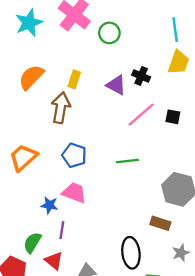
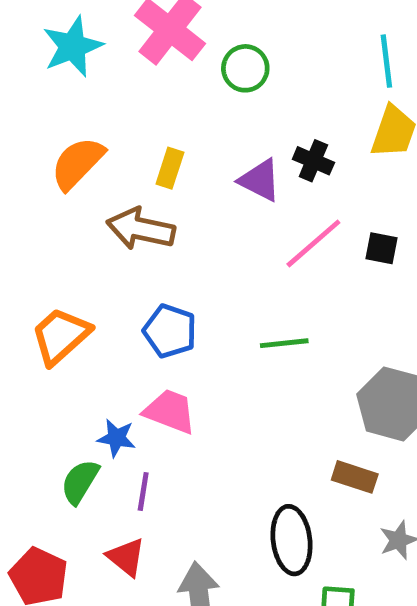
brown arrow: (61, 108) -> (141, 229), turned -88
green semicircle: (32, 243) -> (80, 482), moved

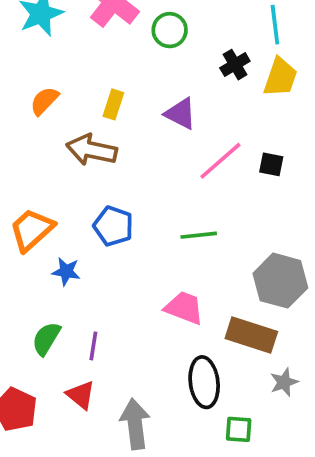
black cross: (313, 161) -> (235, 65), moved, turned 36
orange semicircle: (78, 163) -> (44, 101), size x0.7
pink trapezoid: (170, 411) -> (184, 308), moved
blue star: (116, 438) -> (66, 271), moved
brown rectangle: (355, 477) -> (251, 335), size x1.5

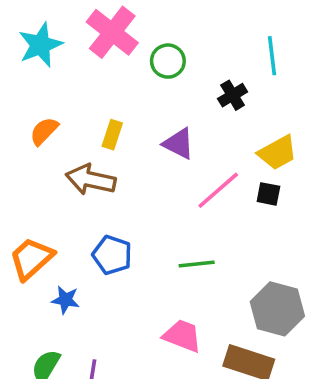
yellow trapezoid: (280, 77) -> (277, 153), moved, turned 42

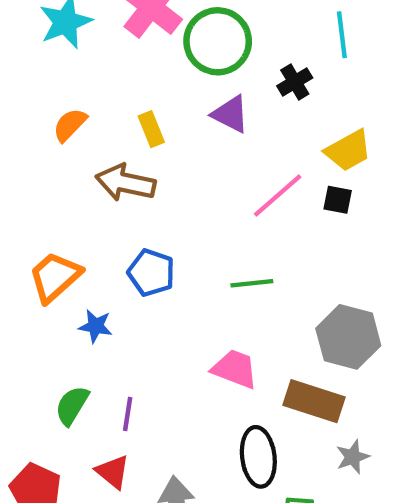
green circle: (168, 61) -> (218, 41), size x1.6
yellow rectangle: (112, 135) -> (151, 129), turned -40
purple triangle: (179, 144) -> (230, 114), moved

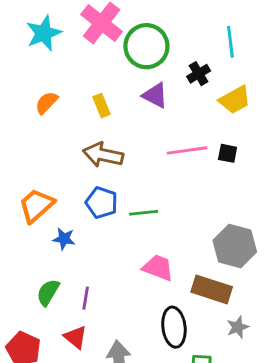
yellow trapezoid: (348, 151) -> (235, 100), moved
brown arrow: (126, 183) -> (103, 155), moved
pink line: (278, 196) -> (187, 150), turned 33
green line: (252, 283) -> (144, 213), moved

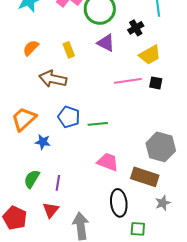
yellow trapezoid: (235, 100) -> (150, 55), moved
brown arrow: (103, 155) -> (53, 79), moved
red triangle: (75, 337) -> (51, 210), turned 30

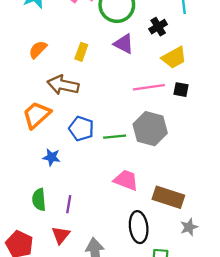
yellow rectangle: (69, 50) -> (81, 52), turned 42
orange trapezoid: (24, 119) -> (37, 115), moved
gray hexagon: (161, 147) -> (150, 129), moved
green semicircle: (32, 179) -> (39, 200), turned -36

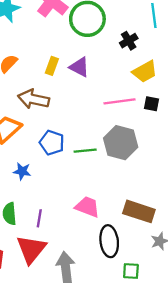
purple triangle: (124, 44) -> (79, 67), moved
pink trapezoid: (126, 180) -> (87, 207), moved
red triangle: (61, 235) -> (31, 249), size x1.6

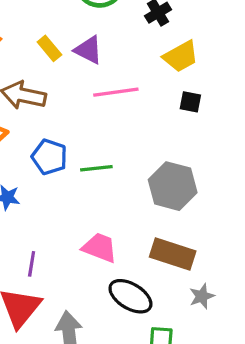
yellow rectangle: (52, 66) -> (49, 48), turned -60
pink line: (119, 101) -> (116, 92), moved
gray hexagon: (121, 143) -> (173, 186), moved
black ellipse: (109, 241) -> (130, 296), turned -52

